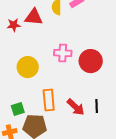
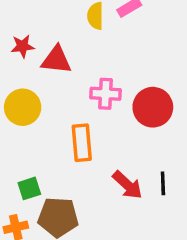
red triangle: (34, 17) -> (56, 60), moved
yellow circle: (28, 67) -> (23, 107), moved
orange rectangle: (49, 100) -> (82, 143), moved

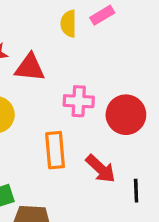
red arrow: (127, 185) -> (101, 169), moved

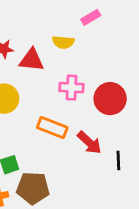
yellow semicircle: (69, 24) -> (63, 42), moved, turned -85
orange rectangle: (55, 150) -> (52, 128), turned -64

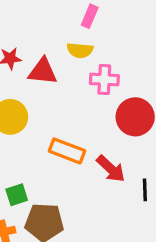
pink rectangle: (91, 17) -> (90, 16), moved, turned -36
pink cross: (71, 88) -> (104, 80), moved

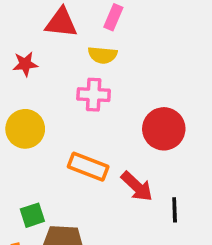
red triangle: (43, 71) -> (61, 23), moved
pink cross: (104, 80) -> (94, 95), moved

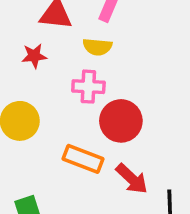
red star: (25, 64) -> (34, 56), moved
red circle: (164, 129) -> (121, 121), moved

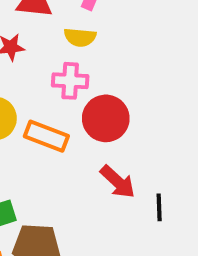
orange rectangle: (83, 159) -> (46, 136), moved

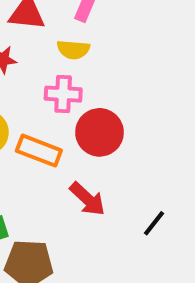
red arrow: (118, 182) -> (87, 199), moved
black line: (159, 207) -> (154, 223), turned 40

